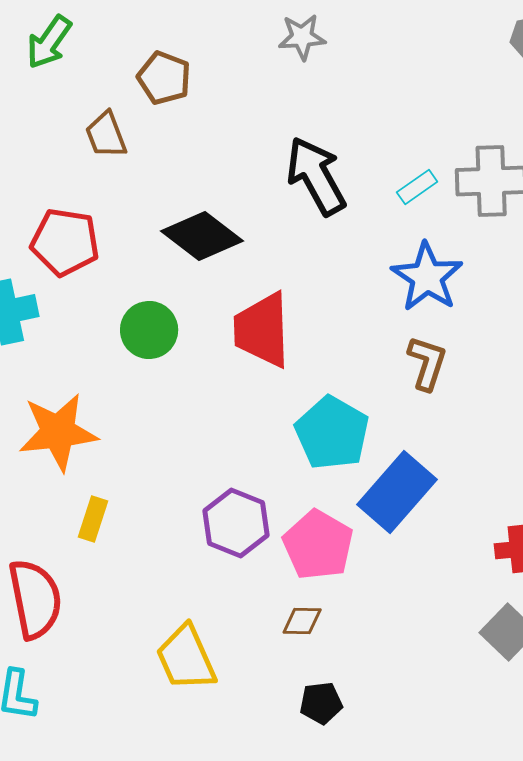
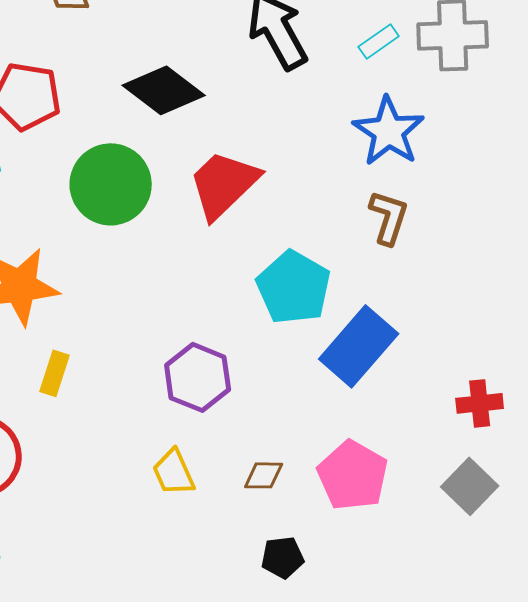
green circle: (149, 330) -> (111, 184), size x1.4
red trapezoid: (262, 330) -> (224, 184), turned 48
pink pentagon: (318, 545) -> (353, 475), moved
yellow trapezoid: (186, 658) -> (174, 472), moved, size x0.7

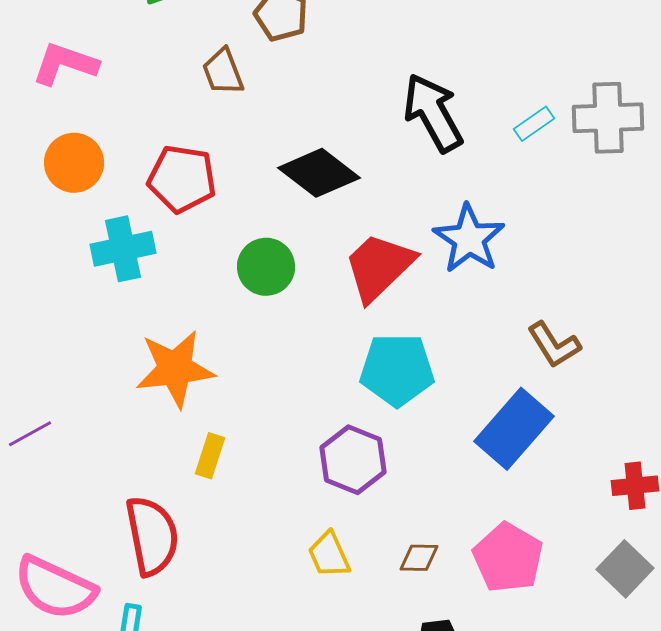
blue star: (389, 131) -> (469, 239), moved
green circle: (111, 184) -> (266, 267), size x0.7
brown L-shape: (389, 217) -> (554, 345), moved, turned 130
cyan pentagon: (294, 287) -> (397, 370), moved, turned -30

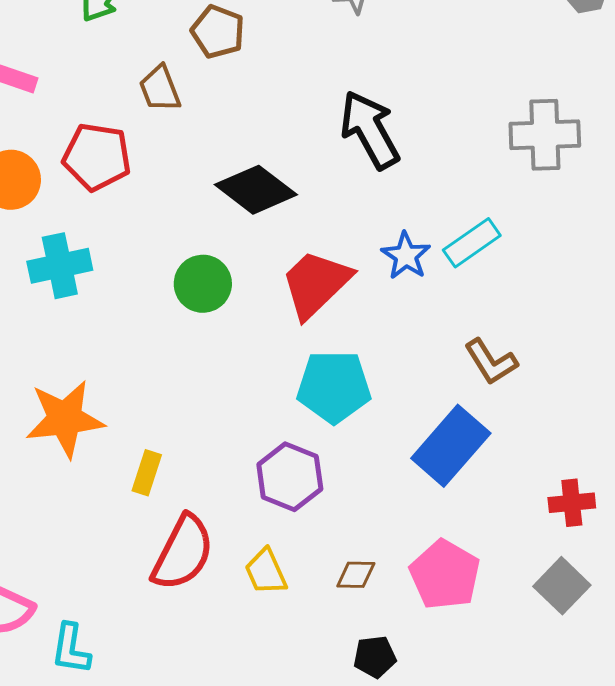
cyan rectangle: (534, 124) -> (472, 243), moved, size x1.4
red pentagon: (182, 179) -> (97, 157), moved
blue star: (469, 239) -> (406, 256), size x0.7
orange star: (175, 369) -> (65, 419), moved
red semicircle: (152, 536) -> (183, 553), moved, turned 38

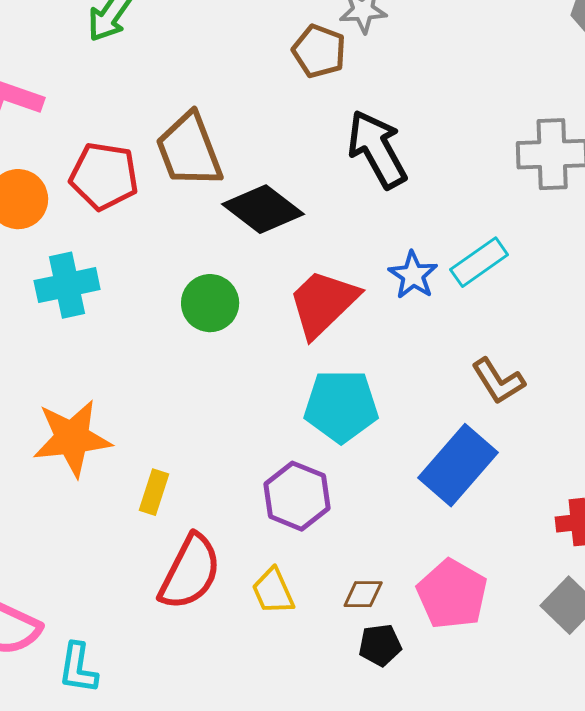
brown pentagon: (218, 32) -> (319, 51), moved
brown trapezoid: (160, 89) -> (189, 150), moved, size x1.6
black pentagon: (375, 657) -> (380, 645), moved

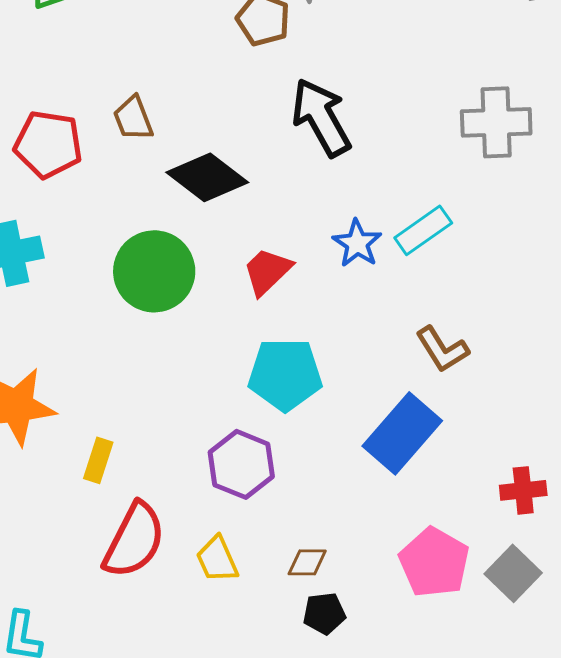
brown trapezoid: (189, 150) -> (133, 118), size x0.6
green circle: (210, 303) -> (154, 271), size x1.4
red trapezoid: (323, 303) -> (267, 271), size x0.7
pink pentagon: (452, 594) -> (434, 562), moved

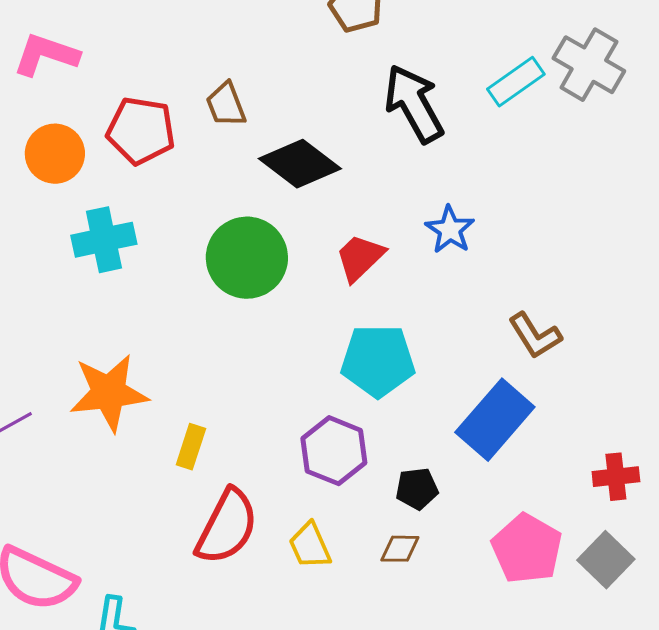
gray cross: (496, 122) -> (589, 65), moved, turned 32
cyan rectangle: (423, 230) -> (516, 82), moved
black pentagon: (324, 613) -> (417, 489), moved

